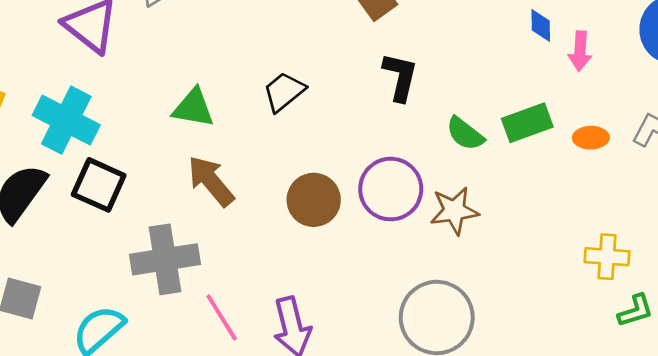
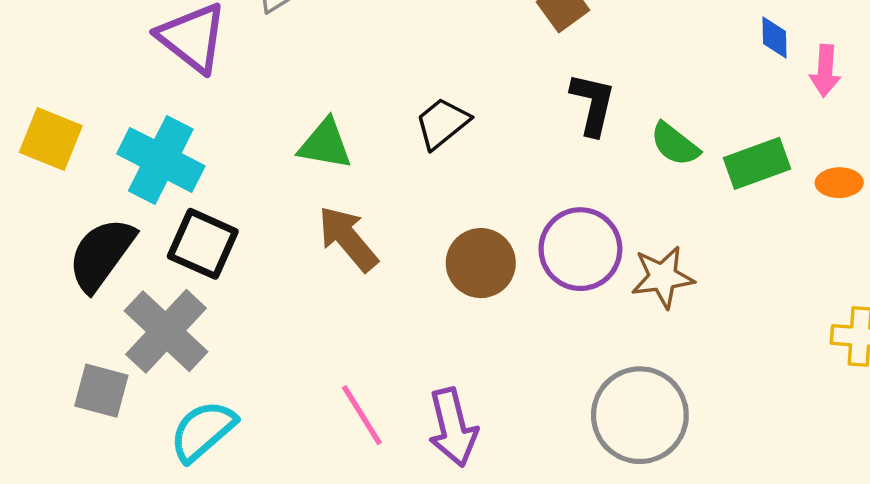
green semicircle: (465, 134) -> (675, 144), moved
gray cross: (165, 259) -> (166, 331), moved, turned -38

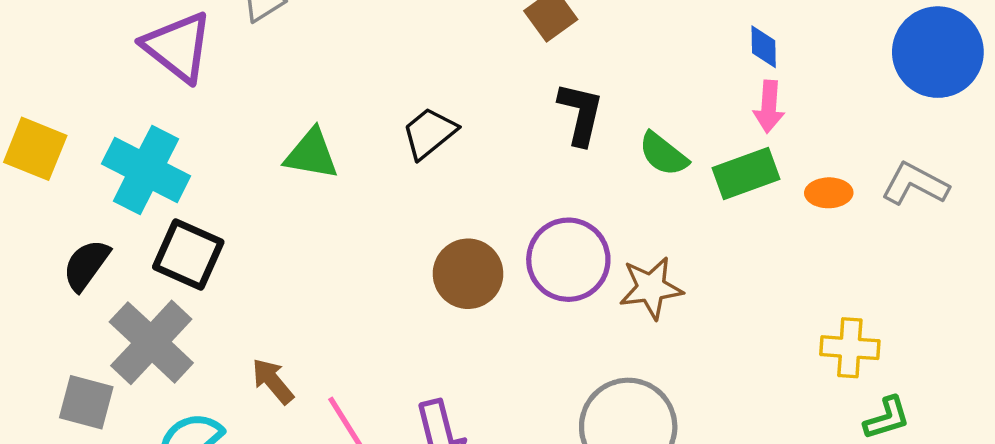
pink arrow: (825, 71) -> (769, 107), moved
brown arrow: (348, 239) -> (273, 381), moved, size x0.7
black semicircle: (101, 254) -> (86, 265), size x0.7

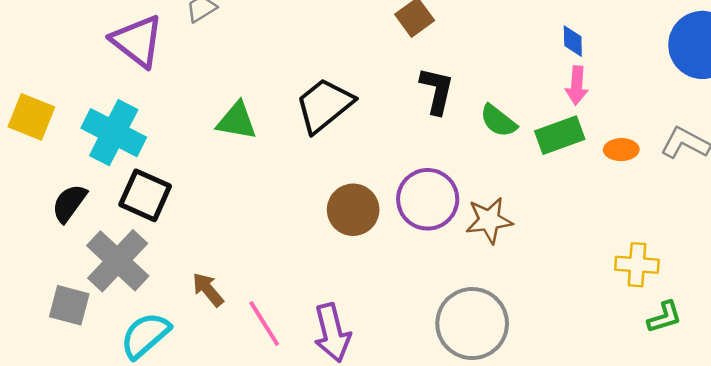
black trapezoid: (429, 133) -> (324, 105), size x1.4

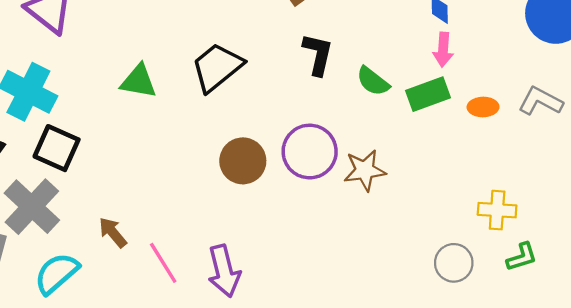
gray circle: (472, 324) -> (454, 263), moved, size x0.6

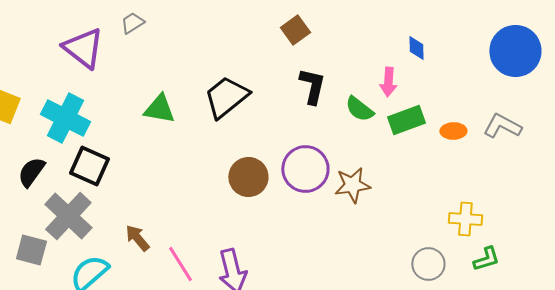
pink arrow: (443, 50) -> (388, 82), moved

